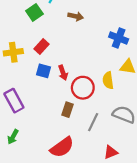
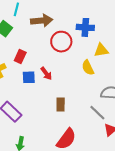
brown arrow: (76, 16) -> (42, 20), size x1.5
red circle: (83, 88) -> (61, 42), moved
gray line: (93, 122) -> (97, 113), moved, turned -54

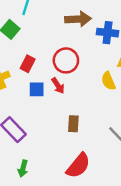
brown arrow: (42, 20) -> (78, 19), moved
red circle: (61, 42) -> (66, 60), moved

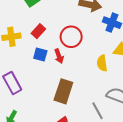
brown rectangle: (73, 124) -> (63, 91), size x1.6

